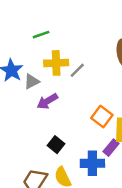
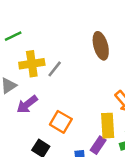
orange square: (102, 116) -> (61, 122), moved

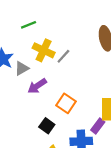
yellow cross: (32, 64) -> (44, 50), turned 30

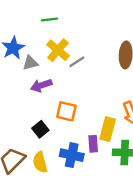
orange square: (66, 103) -> (66, 111), turned -36
purple rectangle: (98, 126) -> (93, 144), turned -56

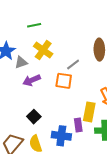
gray line: (77, 62) -> (73, 64), moved
orange square: (66, 111) -> (64, 81), moved

